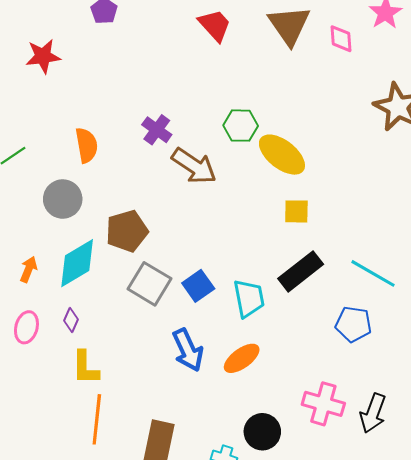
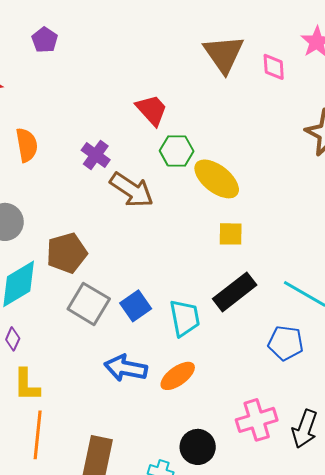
red trapezoid: (215, 25) -> (152, 110), moved
orange semicircle: (86, 145) -> (27, 145), moved
blue arrow: (188, 350) -> (126, 368), turned 126
pink cross: (323, 404) -> (257, 420), turned -33

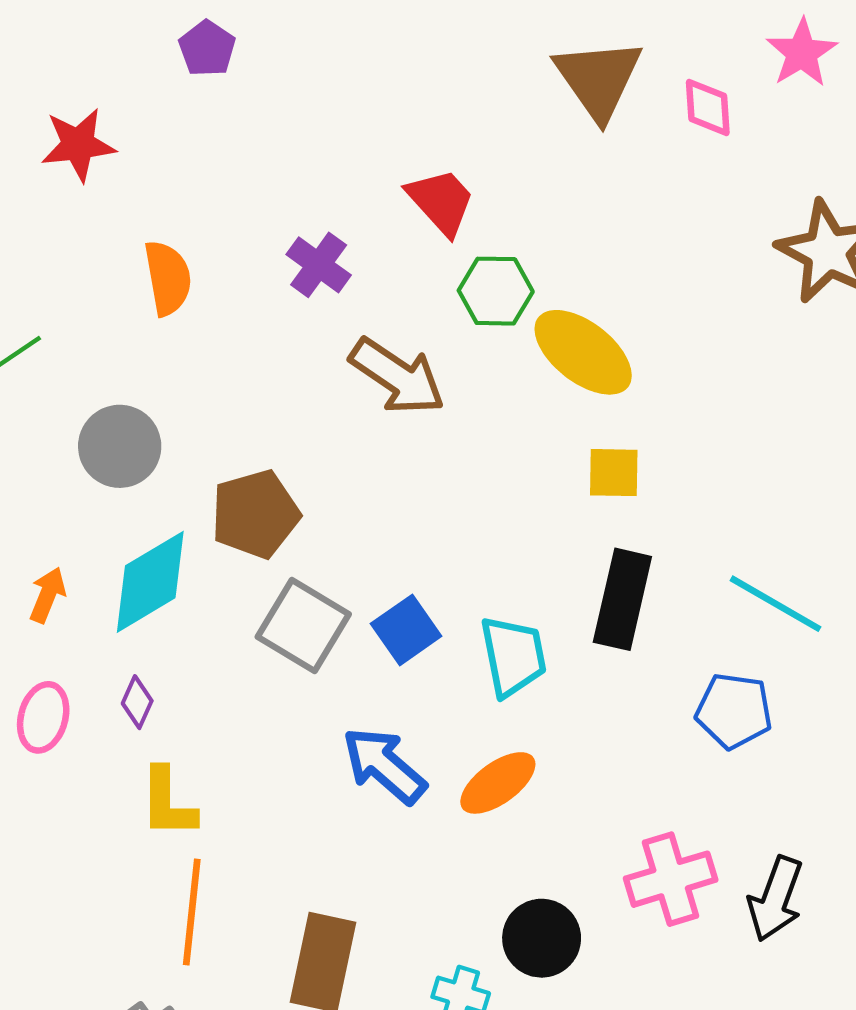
purple cross: (96, 155) -> (319, 265), moved
black rectangle: (235, 292) -> (622, 599), turned -39
blue arrow: (126, 368) -> (384, 765), turned 30

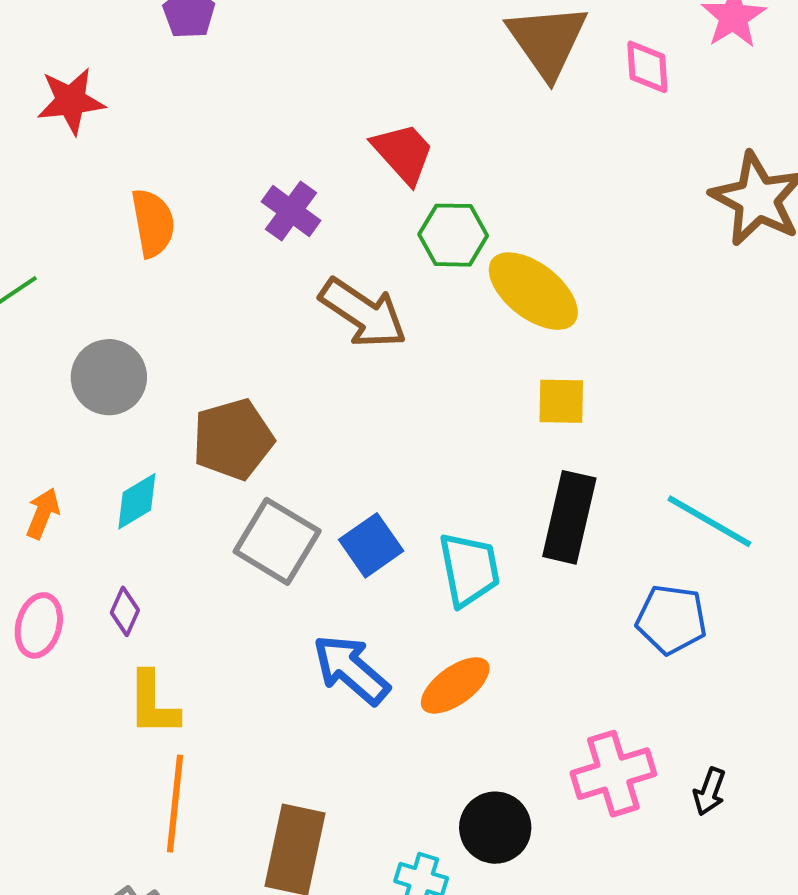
cyan diamond: (150, 582) -> (137, 501), size x0.6
black arrow: (776, 899) -> (709, 792), size x0.6

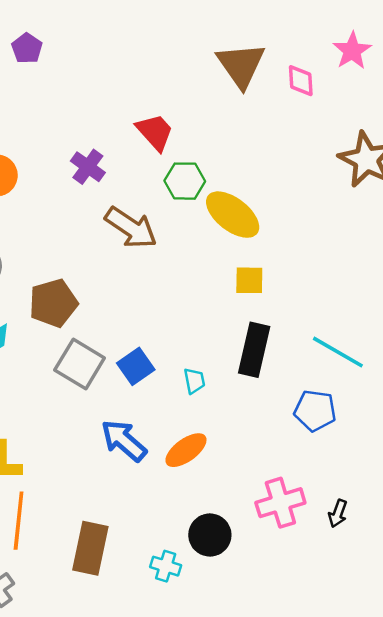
cyan trapezoid: (469, 569) -> (194, 381), size x0.6

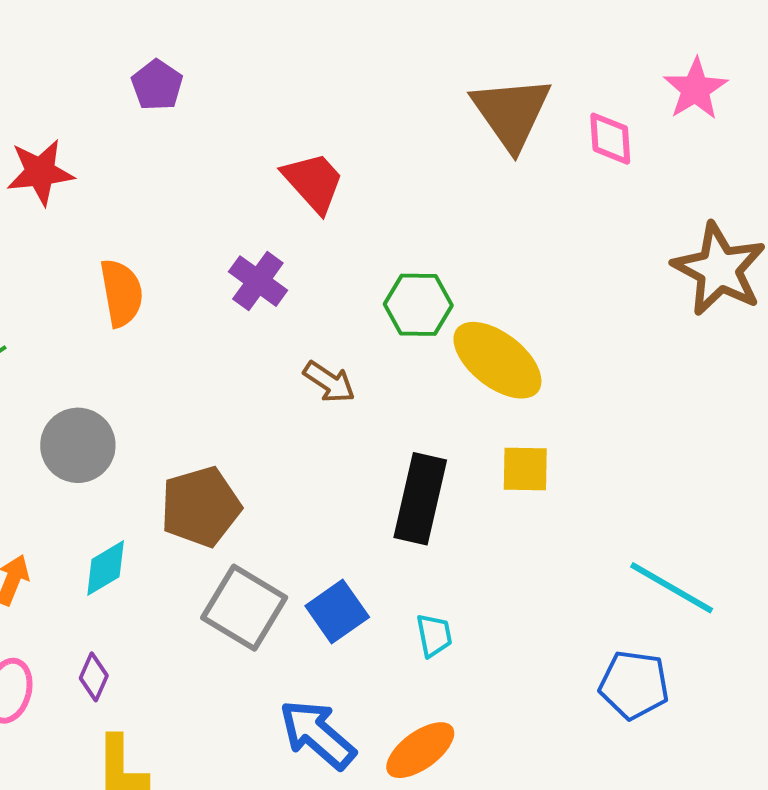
red trapezoid: (155, 132) -> (313, 182), moved
brown arrow: (131, 228) -> (329, 382), size x0.6
black rectangle: (254, 350) -> (420, 499), moved

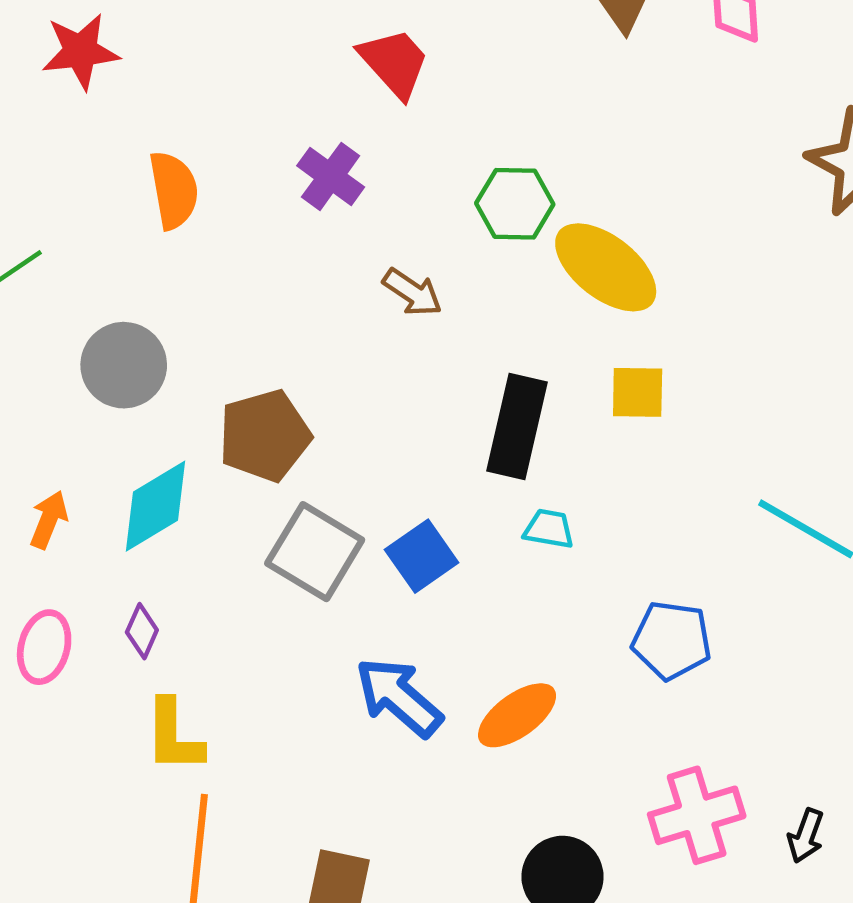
cyan diamond: (106, 568) -> (156, 506), size x1.4
cyan trapezoid: (434, 635) -> (549, 529), moved, turned -69
blue pentagon: (634, 685) -> (672, 640), moved

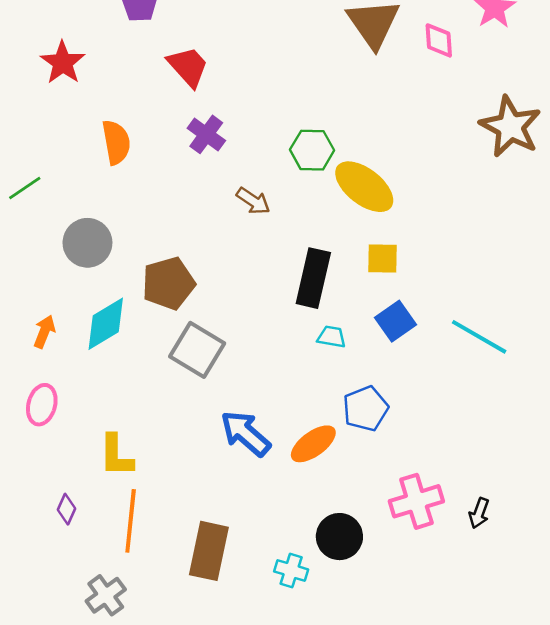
red star: (80, 51) -> (63, 63), turned -30
red trapezoid: (394, 63) -> (188, 67), moved
blue square: (422, 556) -> (396, 321), moved
purple diamond: (142, 631) -> (67, 509), moved
blue pentagon: (672, 640) -> (366, 409), moved, turned -30

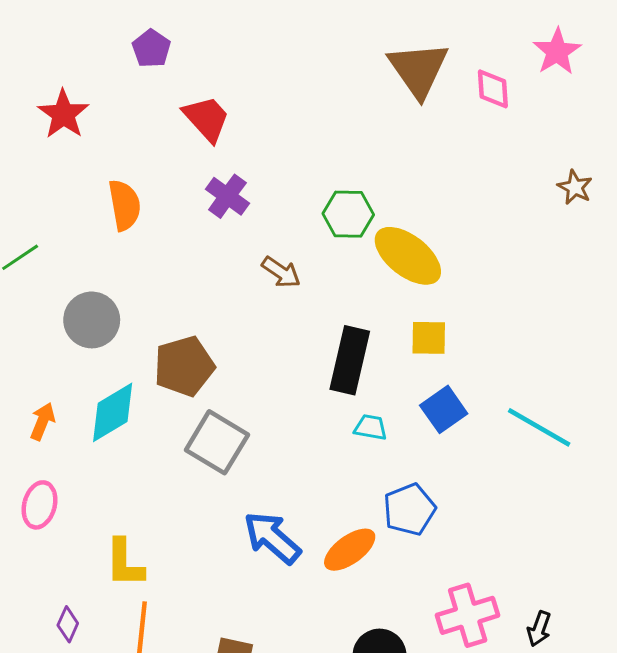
brown star: (510, 127) -> (575, 187), size x0.5

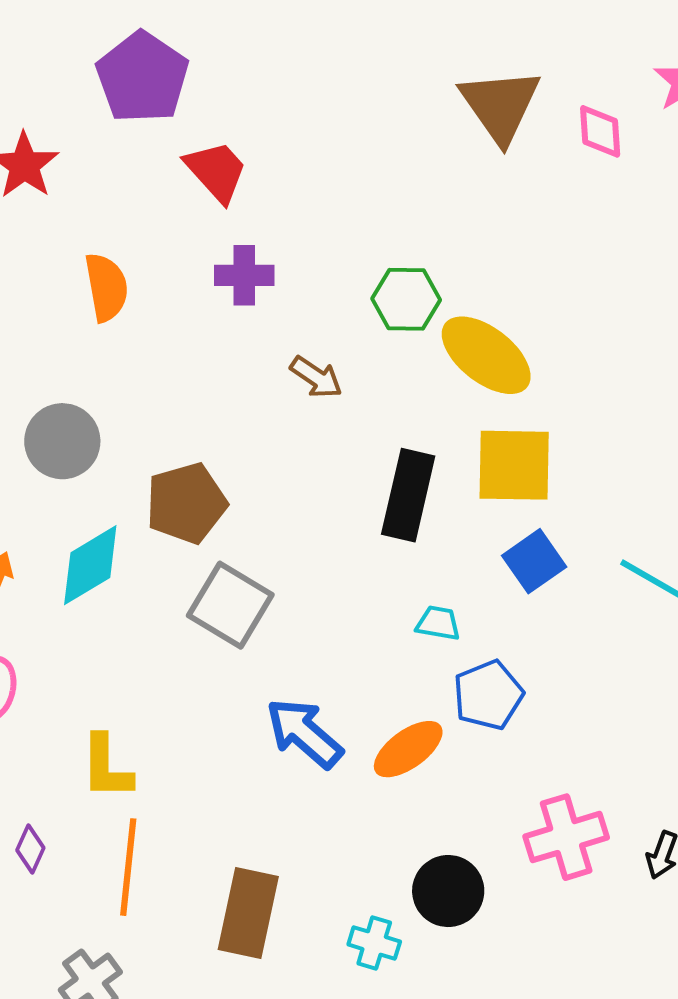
purple pentagon: (151, 49) -> (142, 77), size x1.8
purple cross: (227, 196) -> (244, 275), turned -36
yellow square: (429, 338) -> (514, 465), size x1.6
cyan trapezoid: (371, 427) -> (438, 623), moved

